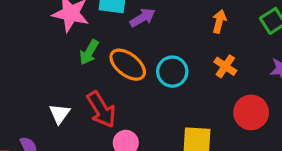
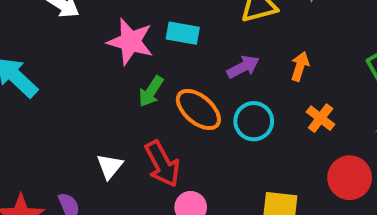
purple arrow: (143, 18) -> (243, 67), moved
orange arrow: (219, 21) -> (300, 66), moved

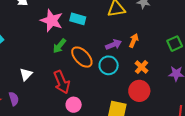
purple arrow: (243, 67) -> (114, 45), moved
white triangle: (110, 166) -> (26, 74), moved
red circle: (350, 178) -> (139, 91), moved

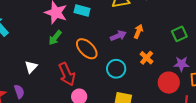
green arrow: (59, 46) -> (55, 38), moved
cyan circle: (109, 65) -> (116, 69), moved
red circle: (139, 91) -> (169, 83), moved

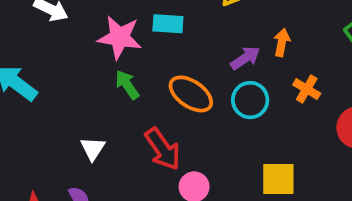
green arrow: (55, 38) -> (127, 85), turned 119
cyan circle: (116, 69) -> (250, 100), moved

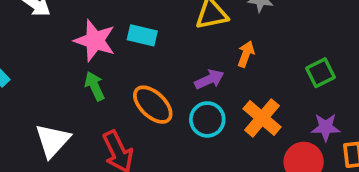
orange arrow: (282, 42) -> (246, 54), moved
orange cross: (307, 89) -> (262, 118), size x1.5
white triangle: (93, 149) -> (52, 140), size x1.5

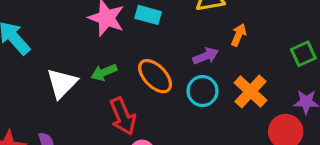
green arrow: (95, 86) -> (104, 72), moved, turned -90
white triangle: (52, 140) -> (62, 83), moved

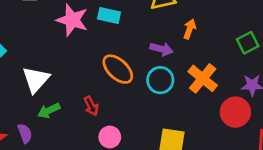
purple arrow: (206, 56) -> (161, 49), turned 40
green arrow: (104, 72) -> (49, 111), moved
red arrow: (123, 116) -> (91, 106), size x0.6

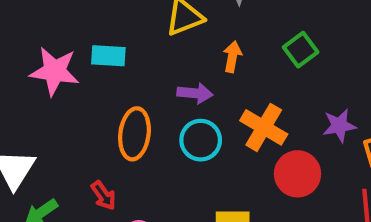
green square: (248, 43) -> (301, 50), moved
orange ellipse: (118, 69) -> (134, 134), turned 64
red circle: (235, 112) -> (298, 174), moved

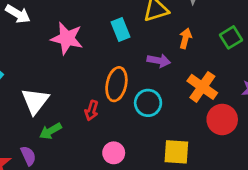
cyan rectangle: (108, 56) -> (120, 30), moved, turned 60
cyan circle: (201, 140) -> (148, 103), moved
red arrow: (104, 195) -> (92, 110), moved, turned 48

